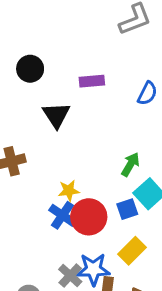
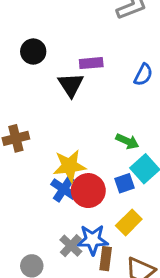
black triangle: (56, 115) -> (71, 85), moved
green arrow: (130, 164) -> (127, 141), turned 85
yellow star: (69, 191) -> (69, 166), size x1.6

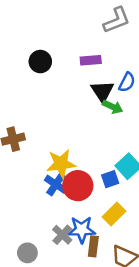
black circle: (33, 52) -> (40, 62), moved
purple rectangle: (91, 63) -> (91, 60), moved
black triangle: (71, 85) -> (102, 91), moved
green arrow: (127, 141) -> (113, 107), moved

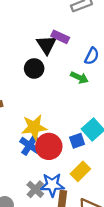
purple rectangle: (91, 60) -> (60, 37), turned 30
black circle: (40, 62) -> (34, 68), moved
black triangle: (102, 91) -> (47, 45), moved

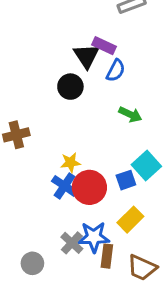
blue semicircle: (92, 56) -> (116, 71), moved
green arrow: (79, 78) -> (130, 114), moved
yellow star: (34, 127) -> (70, 163), size x0.6

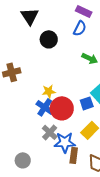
purple rectangle: (104, 46) -> (84, 11), moved
black triangle: (86, 56) -> (30, 16), moved
gray cross: (72, 243) -> (50, 132), moved

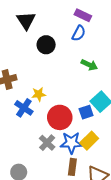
yellow star: (49, 91) -> (39, 94), moved
blue cross: (45, 107) -> (24, 108), moved
blue star: (65, 142) -> (71, 143), moved

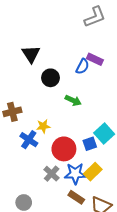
purple rectangle: (83, 15) -> (95, 59), moved
green arrow: (89, 65) -> (73, 100), moved
brown rectangle: (72, 167) -> (76, 197), turned -63

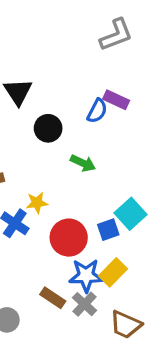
gray cross: (52, 174) -> (84, 304), moved
brown rectangle: (76, 197) -> (53, 298), moved

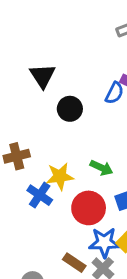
green arrow: (83, 163) -> (101, 168), moved
yellow star: (37, 203) -> (60, 176), size x1.4

